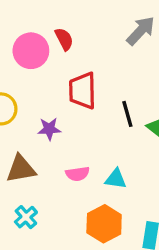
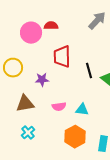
red semicircle: (64, 39) -> (51, 26), turned -64

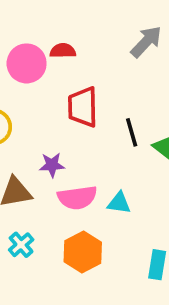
purple star: (42, 80) -> (52, 165), moved
pink semicircle: (59, 107) -> (77, 198), size x1.5
orange hexagon: (75, 137) -> (83, 252), moved

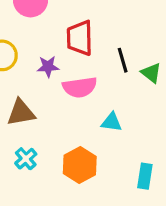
purple star: (52, 165) -> (48, 67), moved
pink semicircle: (77, 198) -> (80, 87), moved

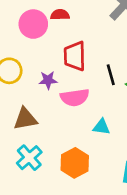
cyan cross: (26, 159) -> (29, 158), size x1.4

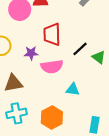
black line: (111, 75) -> (80, 49), turned 63
cyan cross: (29, 158) -> (17, 113), turned 30

